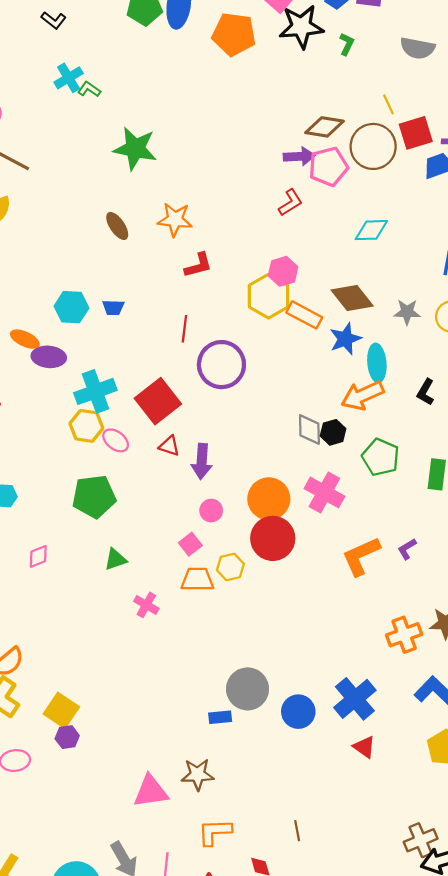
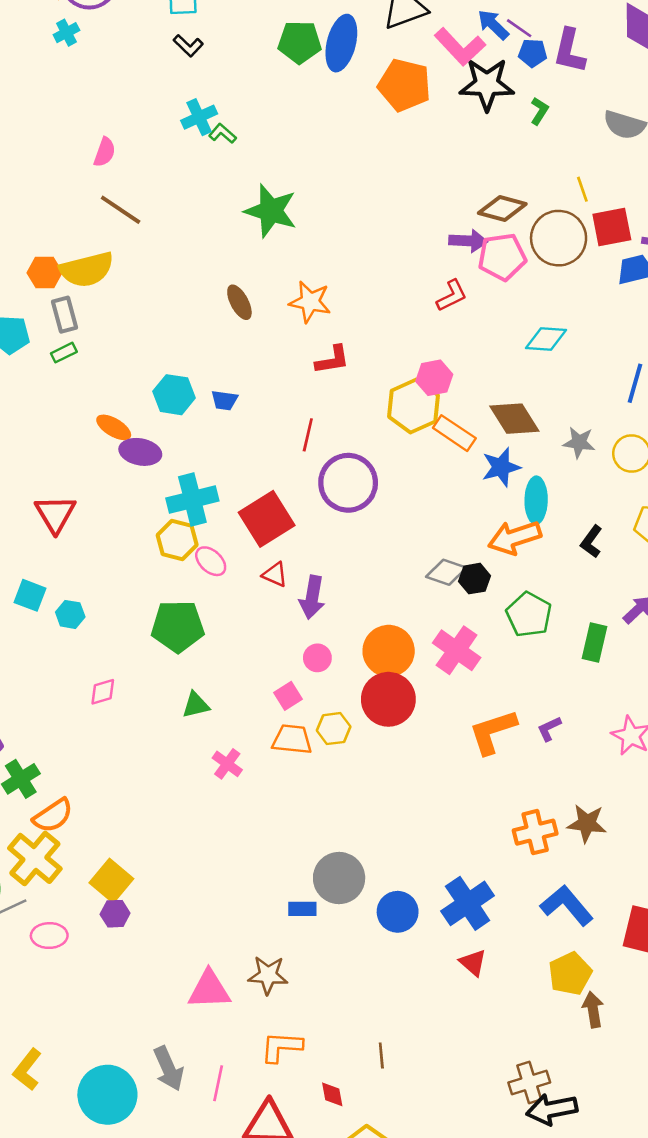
gray diamond: (309, 429) -> (446, 572), turned -76

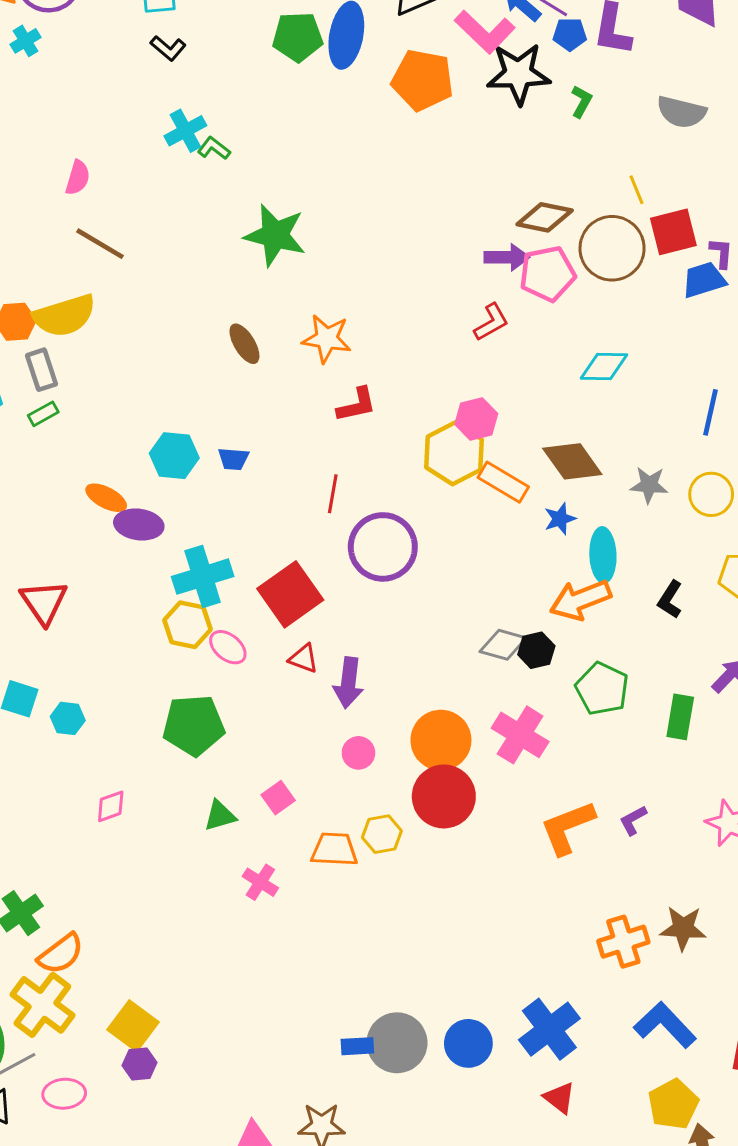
blue star: (501, 467) -> (560, 519), size x0.7
pink square: (288, 696) -> (278, 798), moved
gray circle: (339, 878) -> (397, 1043), moved

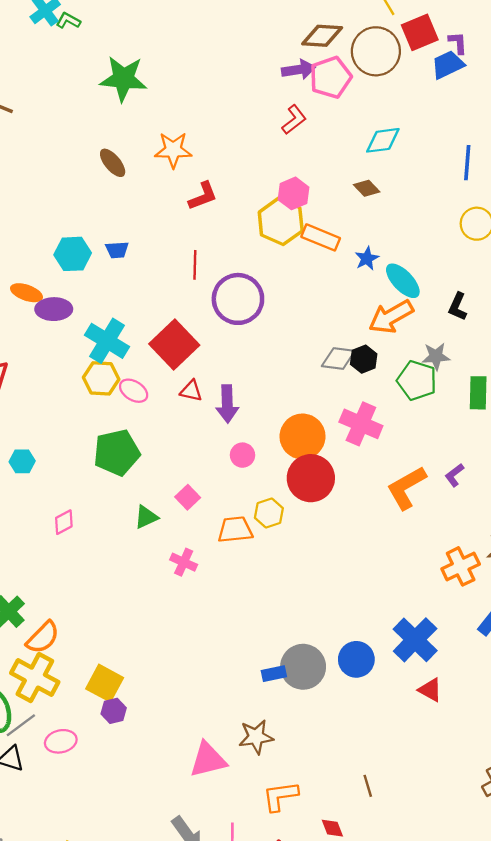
brown diamond: (572, 461) -> (367, 188), moved, size x0.6
gray star: (649, 485) -> (436, 356), moved
cyan ellipse: (603, 555) -> (403, 281), turned -33
cyan cross: (203, 577) -> (107, 341), turned -33

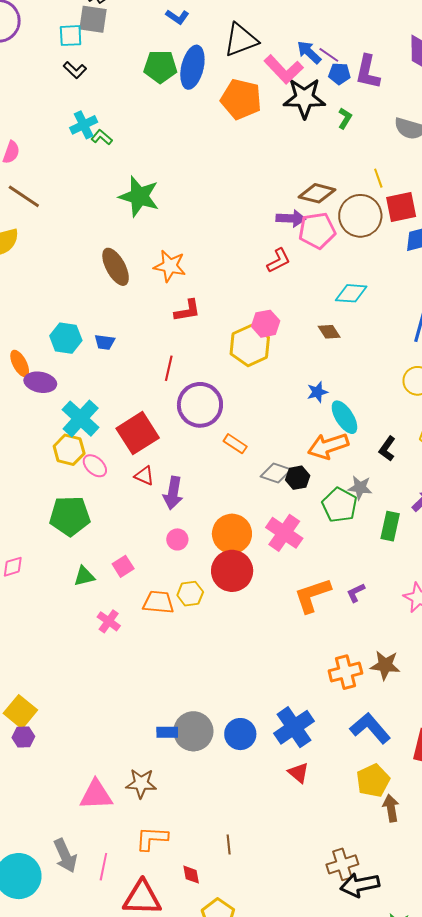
brown ellipse: (113, 163) -> (116, 267), size x1.4
orange rectangle: (321, 237) -> (235, 444), moved, size x0.7
orange ellipse: (26, 293) -> (20, 364), turned 32

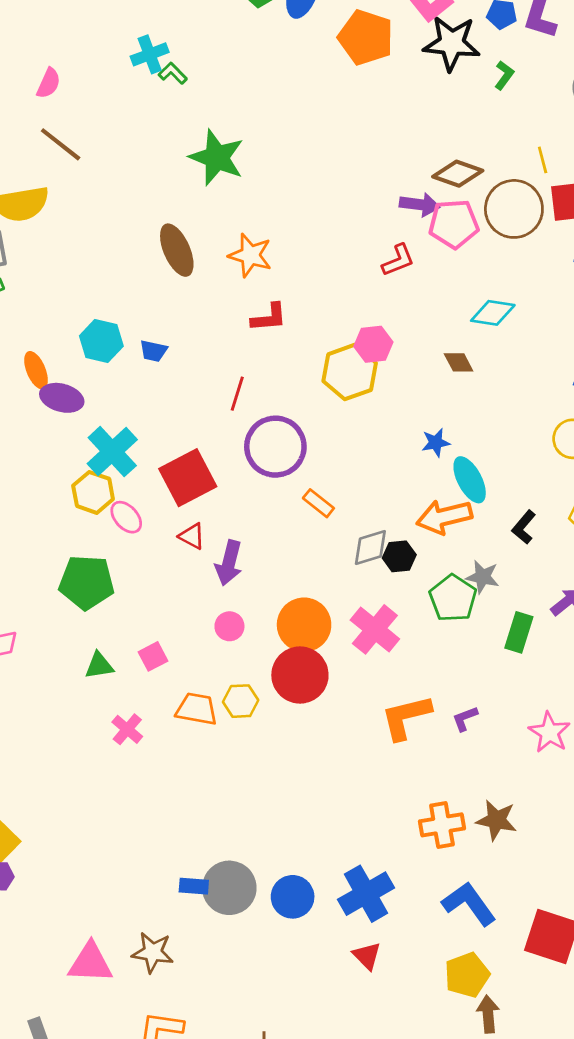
gray diamond: (276, 473) -> (370, 548), turned -40

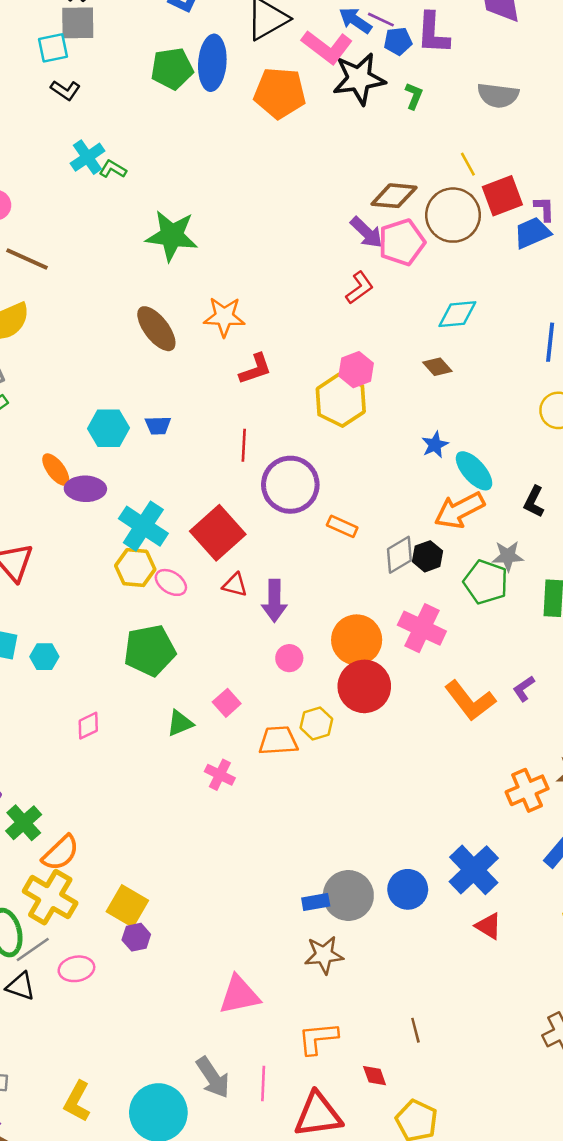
purple arrow: (420, 205) -> (366, 232), turned 51
orange L-shape: (406, 717) -> (470, 701), turned -100
brown star: (153, 952) -> (324, 955), moved

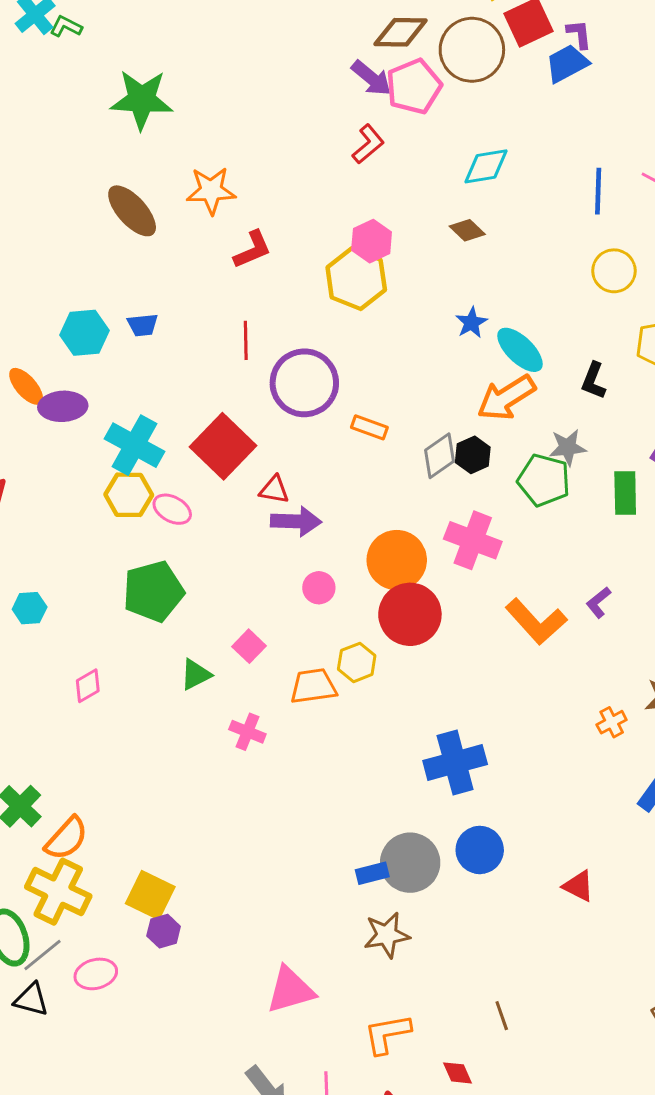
red triangle: (235, 585) -> (274, 490), moved
purple arrow: (274, 601) -> (296, 521), turned -84
orange cross: (527, 790) -> (612, 722), size x0.6
blue cross: (474, 870) -> (455, 763), moved, turned 33

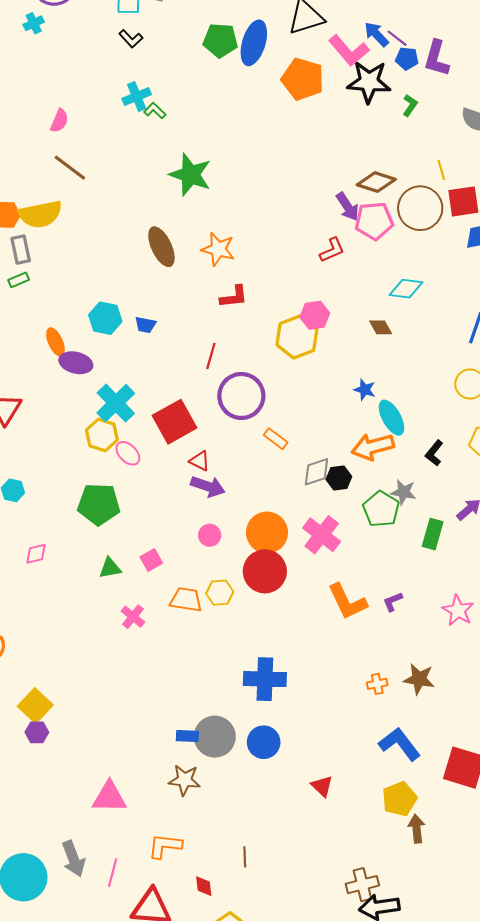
blue star: (471, 323) -> (365, 390), turned 30

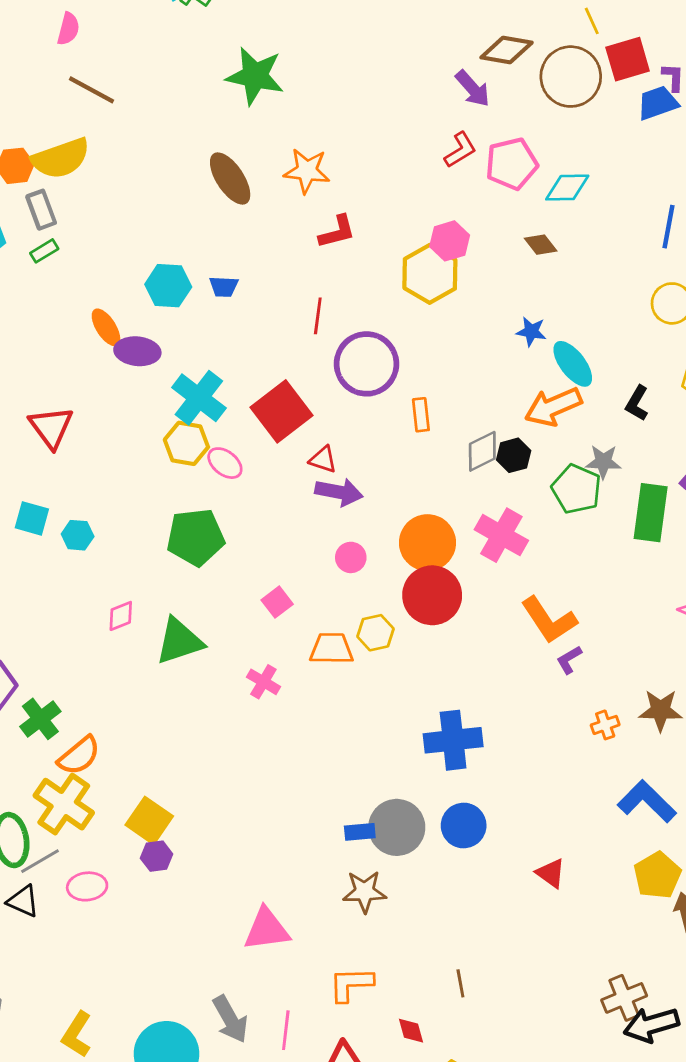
pink pentagon: (374, 221) -> (512, 164), moved
orange rectangle: (276, 439) -> (421, 415), turned 55
green rectangle: (433, 534) -> (651, 513), size x1.4
green triangle: (110, 568) -> (179, 641), moved, size x1.6
purple L-shape: (393, 602) -> (569, 660), moved

